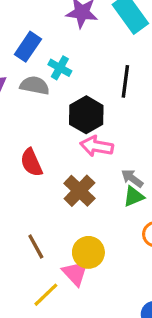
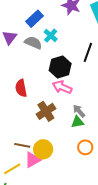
brown line: (36, 246) -> (22, 145), moved, turned -63
pink triangle: (75, 273) -> (33, 160), turned 30

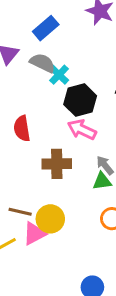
cyan cross: (51, 36) -> (59, 75), moved
brown cross: (46, 111) -> (57, 164), turned 30

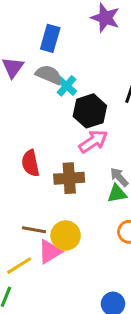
blue rectangle: (46, 28) -> (50, 38), turned -30
red semicircle: (22, 128) -> (30, 163), moved
pink arrow: (82, 129) -> (93, 141), turned 124

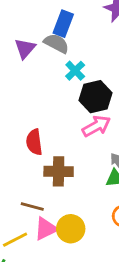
gray semicircle: (49, 75) -> (56, 43), moved
brown cross: (69, 178) -> (59, 171), moved
yellow circle: (66, 236) -> (71, 229), moved

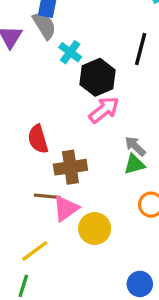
gray semicircle: (56, 43) -> (44, 25), turned 40
brown line: (32, 206) -> (47, 196), moved
pink triangle: (46, 229) -> (66, 208), moved

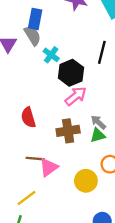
brown cross: (70, 167) -> (68, 131), moved
yellow circle: (95, 229) -> (86, 181), moved

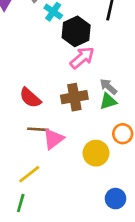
red semicircle: (28, 117) -> (30, 98), moved, turned -30

